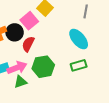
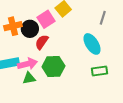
green rectangle: (79, 65) -> (99, 71), moved

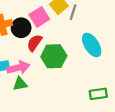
gray line: (103, 18) -> (73, 12), moved
green hexagon: (53, 66) -> (54, 56), moved
green rectangle: (99, 71) -> (98, 94), moved

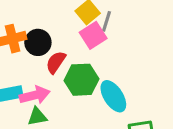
pink square: (39, 17) -> (93, 35), moved
cyan ellipse: (92, 45) -> (113, 96), moved

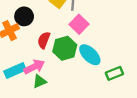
pink square: (93, 35) -> (79, 24), moved
black circle: (38, 42) -> (24, 16), moved

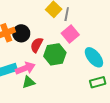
black circle: (24, 16) -> (21, 33), moved
cyan ellipse: (90, 55) -> (94, 57), moved

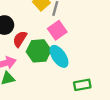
cyan ellipse: (94, 57) -> (59, 56), moved

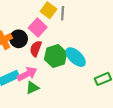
pink square: (57, 30) -> (38, 28), moved

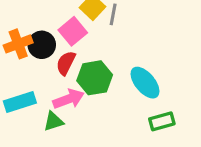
cyan ellipse: (76, 57) -> (145, 83), moved
pink arrow: (27, 74) -> (69, 99), moved

